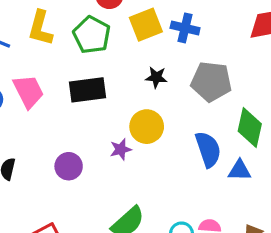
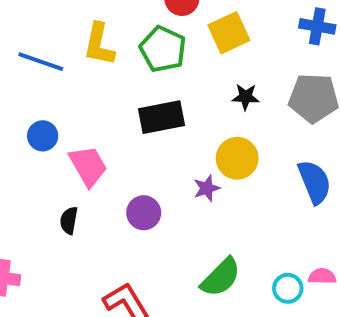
blue cross: (185, 28) -> (317, 26), moved
pink trapezoid: (28, 91) -> (88, 166), moved

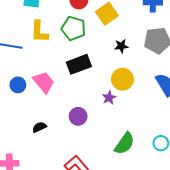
pink trapezoid: (88, 166) -> (44, 82), moved
black semicircle: (69, 220) -> (39, 127), turned 64

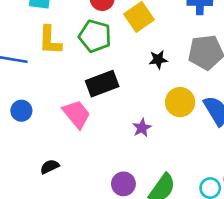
yellow circle: (122, 79) -> (180, 102), moved
pink trapezoid: (44, 82) -> (77, 114), moved
purple circle: (78, 116) -> (123, 184), moved

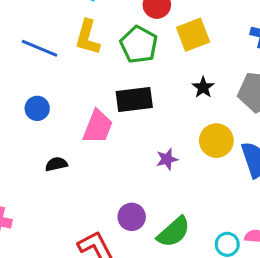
black star: (158, 60) -> (203, 87), turned 30
pink trapezoid: (77, 114) -> (98, 127), turned 48
black semicircle: (50, 167) -> (56, 164), moved

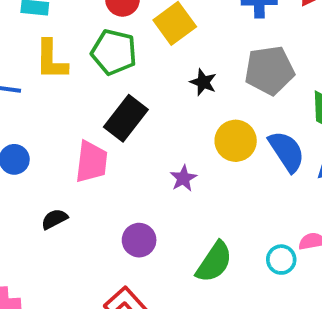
black rectangle: (134, 99) -> (126, 118), turned -30
purple circle: (132, 217) -> (139, 240), moved

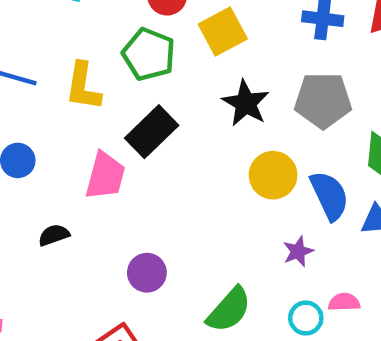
yellow L-shape: (51, 60) -> (83, 86), moved
black star: (203, 82) -> (246, 103), size x1.5
purple star: (183, 178) -> (298, 251), moved

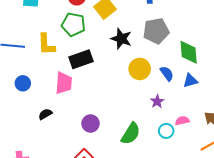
black rectangle: (152, 132) -> (81, 59), turned 35
blue semicircle: (329, 196) -> (167, 74), size x0.7

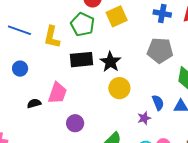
black star: (121, 39) -> (110, 62), moved
yellow circle: (140, 69) -> (119, 88), moved
blue semicircle: (167, 74) -> (158, 103), moved
pink trapezoid: (64, 83) -> (57, 93), moved

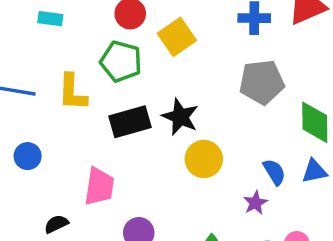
black semicircle: (34, 103) -> (56, 224), moved

